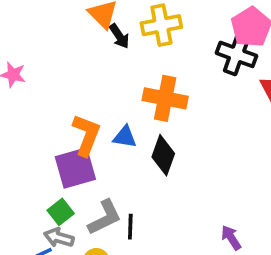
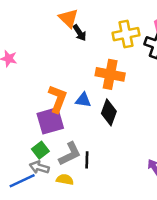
yellow cross: (161, 25) -> (126, 34), moved

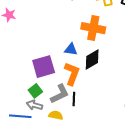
orange L-shape: (58, 99) -> (72, 74), moved
black diamond: (109, 112) -> (92, 59), turned 40
blue line: (22, 181) -> (20, 116), turned 30

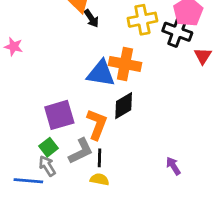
blue triangle: (71, 49) -> (101, 73), moved, size x1.6
gray arrow: (34, 105) -> (47, 166), turned 42
yellow semicircle: (56, 115) -> (100, 179), moved

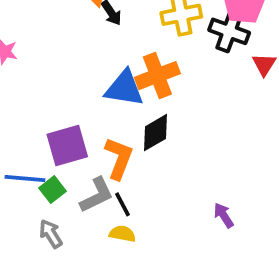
orange cross: (125, 64) -> (157, 76), turned -32
black line: (100, 158) -> (122, 204), turned -30
gray arrow: (47, 166) -> (51, 234), moved
blue line: (28, 181) -> (25, 179), moved

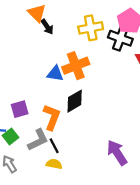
blue triangle: (124, 88) -> (55, 74), size x0.7
purple square: (67, 145) -> (20, 109), size x0.7
purple arrow: (224, 215) -> (117, 153), size x1.6

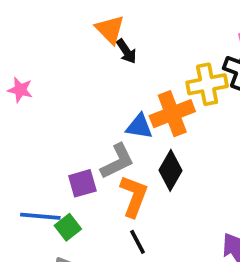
yellow cross: (91, 28) -> (207, 84), moved
black diamond: (75, 101) -> (170, 170), turned -30
gray L-shape: (38, 140) -> (117, 161), moved

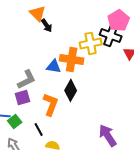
orange cross: (172, 114) -> (72, 59), turned 30
gray L-shape: (117, 161) -> (27, 79), moved
black line: (137, 242) -> (39, 129), moved

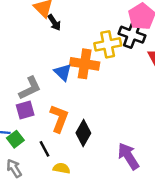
blue triangle: (54, 66) -> (63, 72), turned 35
black diamond: (71, 90) -> (83, 133), moved

